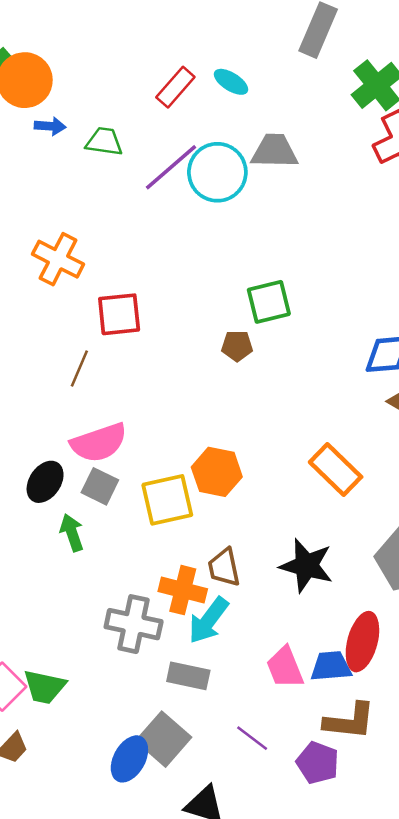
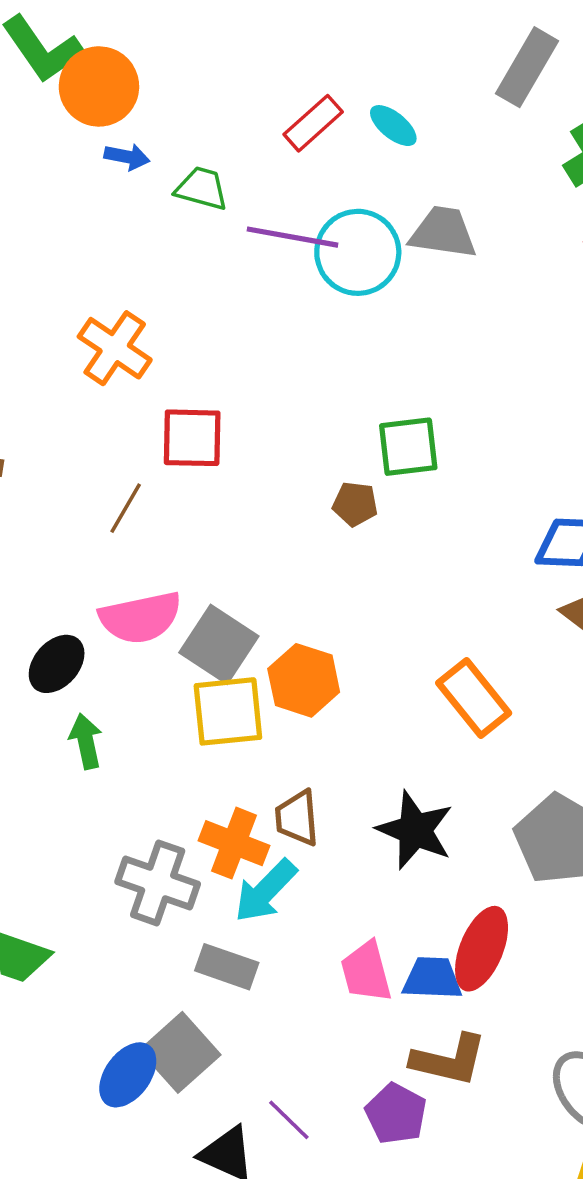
purple line: (171, 167) -> (292, 237), turned 44
gray square: (100, 486) -> (219, 644), moved, size x1.4
purple line: (252, 738) -> (289, 1120), moved

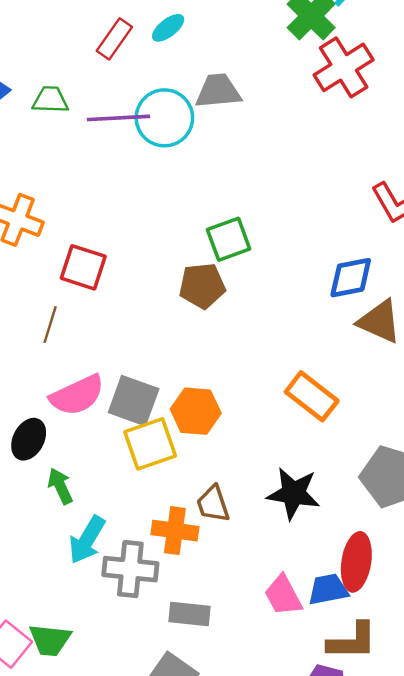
cyan ellipse: (393, 126) -> (168, 28), turned -64
red square: (192, 438) -> (83, 267), turned 30
brown pentagon: (355, 504) -> (202, 286), size x1.5
cyan arrow: (265, 891) -> (87, 540), moved

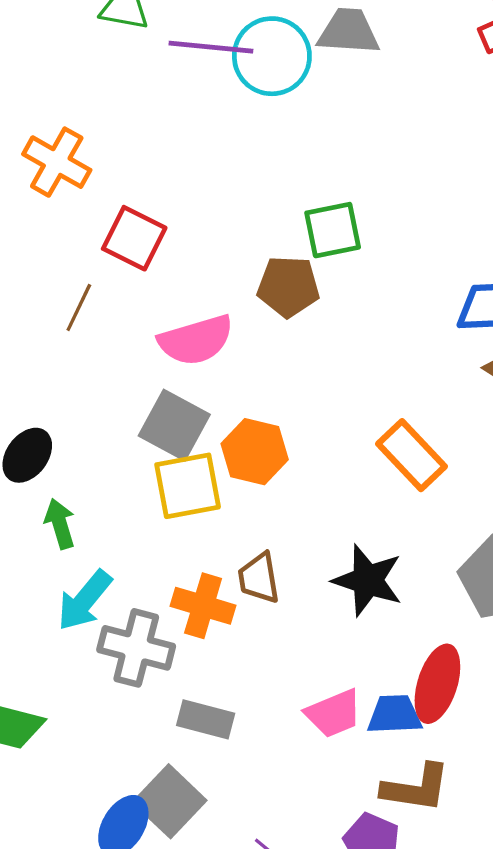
pink semicircle: (77, 395) -> (196, 340), moved
pink trapezoid: (283, 595) -> (334, 713), turned -93

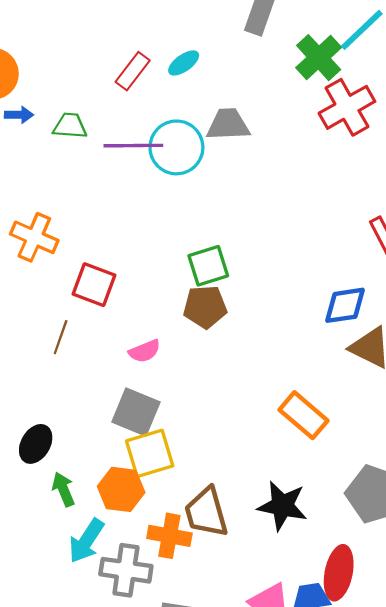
green square: (333, 230) -> (208, 266), moved
pink semicircle: (196, 340) -> (145, 351), size x0.6
orange hexagon: (255, 452) -> (121, 489), moved
brown trapezoid: (259, 578) -> (206, 512), size x1.4

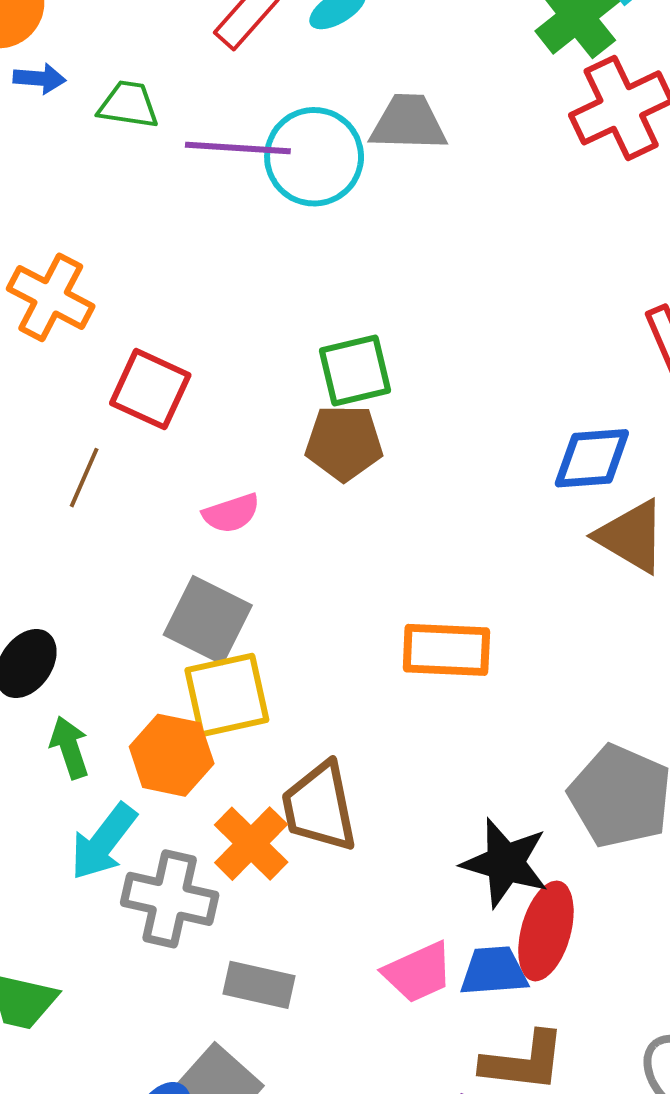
orange rectangle: (303, 415) -> (446, 650), moved, turned -42
black star: (282, 506) -> (505, 863), moved
orange cross: (169, 536) -> (251, 844), turned 30

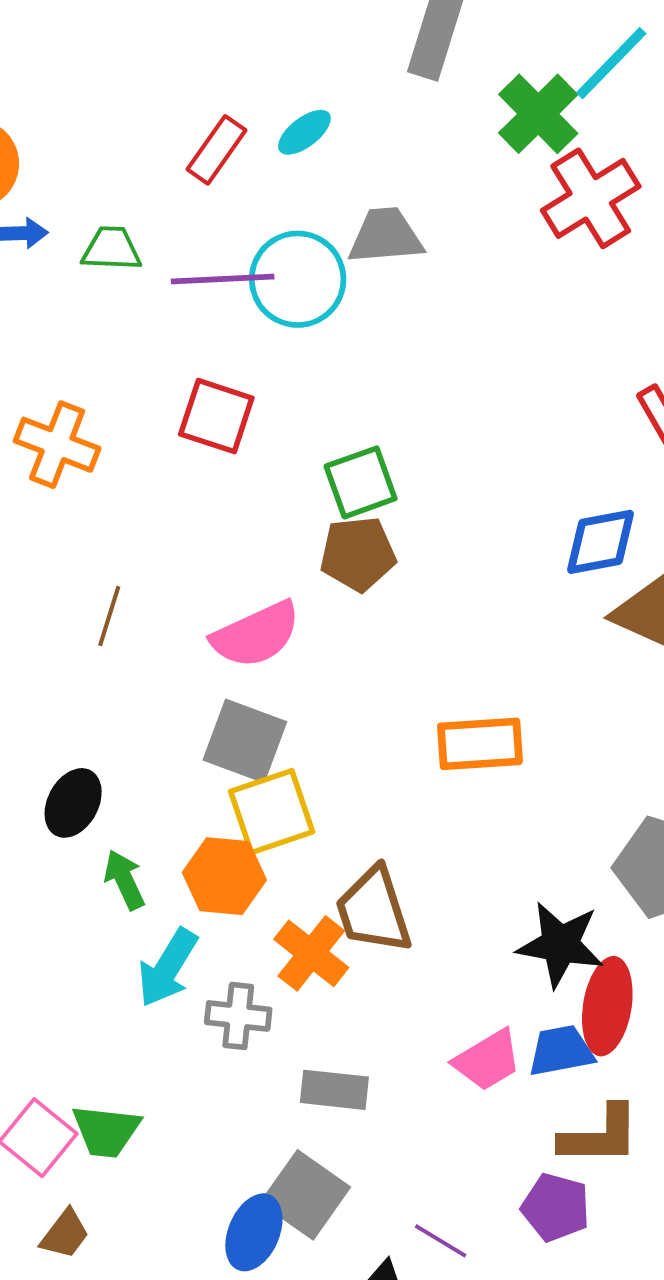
red square: (150, 389) -> (216, 416), moved
pink semicircle: (231, 513) -> (256, 635), size x1.6
gray cross: (170, 899) -> (238, 1016), size x0.7

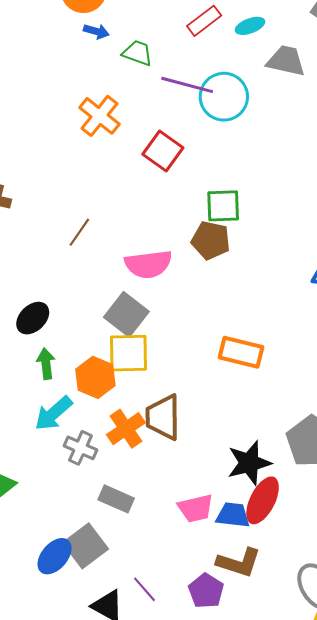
gray trapezoid: (386, 236) -> (286, 61), moved
orange cross: (57, 445) -> (99, 116), moved
black star: (560, 944) -> (249, 463), turned 30

